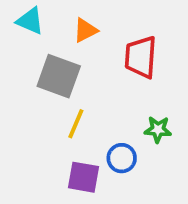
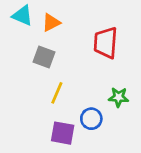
orange triangle: (85, 30) -> (51, 23), moved
gray square: (59, 76) -> (44, 57), size x0.7

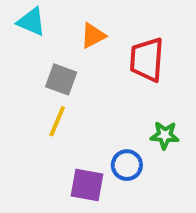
orange triangle: (51, 23) -> (93, 36), moved
yellow line: (57, 93) -> (57, 121), moved

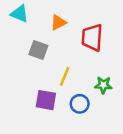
yellow line: (57, 121) -> (65, 76), moved
purple square: (87, 185) -> (46, 100), moved

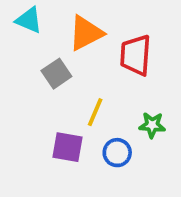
orange triangle: (58, 22) -> (86, 33), size x1.5
gray square: (38, 50) -> (56, 74), turned 36

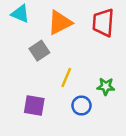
red trapezoid: (136, 55) -> (103, 23), moved
purple square: (68, 147) -> (34, 106), moved

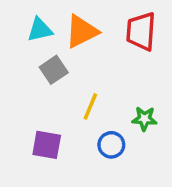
cyan triangle: (20, 14) -> (40, 30), moved, turned -36

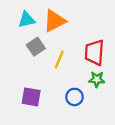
red trapezoid: (141, 31) -> (94, 52), moved
yellow line: (90, 106) -> (59, 59), moved

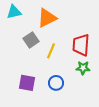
cyan triangle: (26, 20) -> (14, 12), moved
blue circle: (74, 97) -> (56, 83), moved

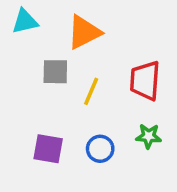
gray square: (31, 40) -> (55, 72), turned 35
green star: (83, 68) -> (149, 136), moved

